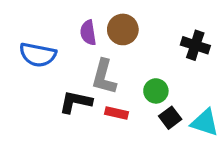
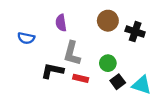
brown circle: (123, 29) -> (108, 21), moved
blue semicircle: (38, 55) -> (26, 38), size x0.7

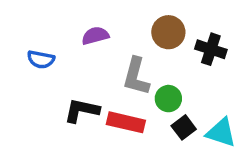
purple semicircle: (61, 23) -> (95, 36), turned 84
gray L-shape: (72, 53) -> (136, 76), moved
red rectangle: (81, 78) -> (126, 122), size x1.5

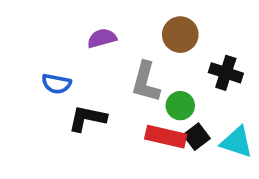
black cross: (211, 49) -> (226, 73), moved
blue semicircle: (41, 59) -> (56, 84), moved
red rectangle: (126, 122) -> (166, 137), moved

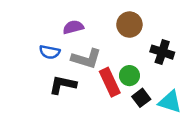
gray L-shape: (146, 82) -> (86, 59), moved, turned -88
blue semicircle: (56, 84) -> (50, 52), moved
red rectangle: (166, 137) -> (110, 82), moved, turned 52

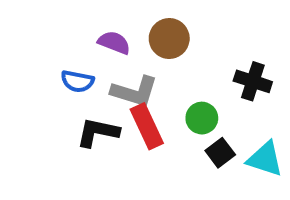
brown circle: (129, 25) -> (169, 39), moved
purple semicircle: (73, 27) -> (114, 43), turned 36
red rectangle: (110, 82) -> (147, 126), moved

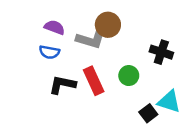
purple semicircle: (114, 43) -> (55, 27), moved
gray L-shape: (135, 92) -> (91, 39), moved
black square: (220, 153) -> (148, 113), moved

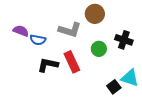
brown circle: (108, 25) -> (95, 14), moved
purple semicircle: (55, 27) -> (21, 31), moved
green circle: (129, 76) -> (99, 49), moved

